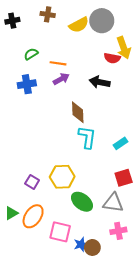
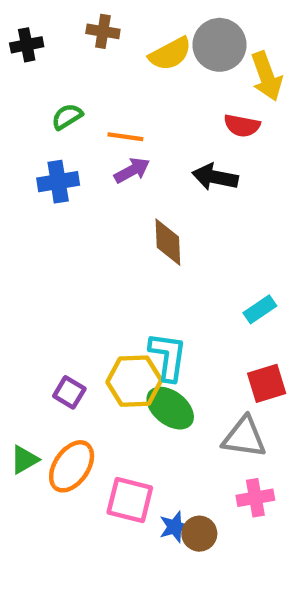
yellow arrow: (124, 48) -> (267, 76), moved
cyan L-shape: (87, 137) -> (168, 356), moved
green ellipse: (82, 202) -> (170, 408), moved

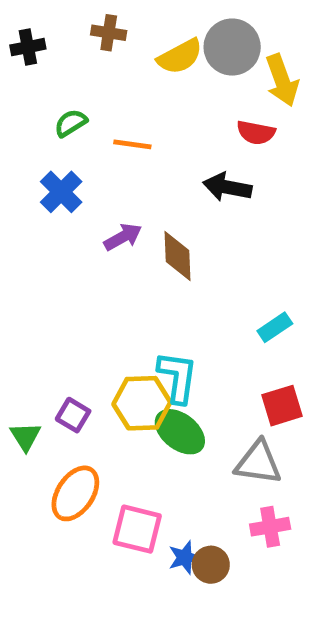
purple arrow: (132, 170) -> (123, 237), moved
blue cross: (58, 182) -> (61, 192), turned -36
green triangle: (24, 460) -> (26, 436), moved, turned -32

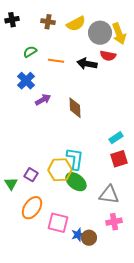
brown cross: (109, 33) -> (48, 22), moved
gray circle: (232, 47) -> (100, 33), moved
black arrow: (227, 187) -> (87, 64), moved
purple arrow: (123, 237) -> (43, 100), moved
red square: (282, 406) -> (119, 159), moved

